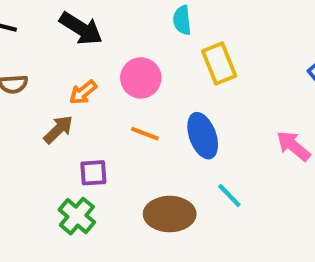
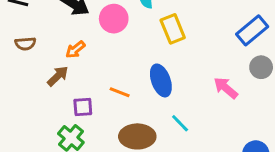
pink circle: (141, 78) -> (114, 19), moved
orange line: (145, 134) -> (120, 92), moved

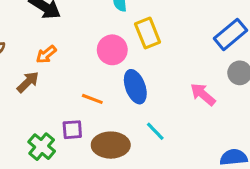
pink circle: (114, 19) -> (112, 50), moved
purple square: (83, 107) -> (72, 130), moved

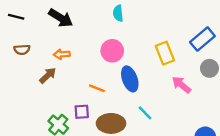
yellow rectangle: (148, 33) -> (165, 53), moved
orange arrow: (46, 54) -> (62, 54), turned 35

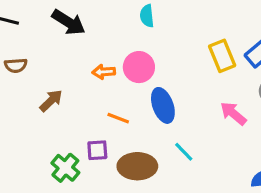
yellow rectangle: (165, 53) -> (222, 56), moved
orange arrow: (62, 54) -> (104, 72), moved

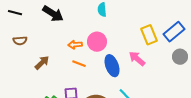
pink arrow: (233, 113) -> (137, 59), moved
orange line: (118, 118) -> (79, 64), moved

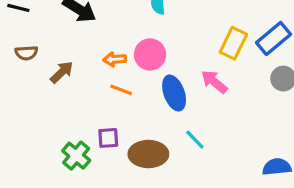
yellow rectangle: (149, 35) -> (233, 43), turned 48
brown arrow: (42, 63) -> (62, 72), moved

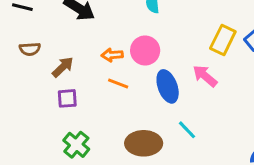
purple square: (108, 138) -> (67, 98), moved

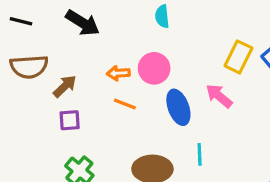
brown semicircle: (30, 49) -> (29, 67), size x1.6
cyan line: (187, 130) -> (200, 154), turned 42

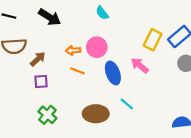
cyan semicircle: (162, 16) -> (102, 13), turned -32
cyan line: (200, 154) -> (127, 104), turned -48

